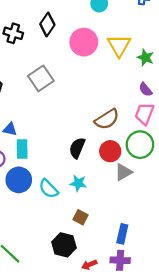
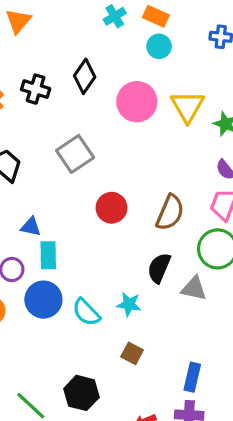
brown semicircle: (107, 119) -> (170, 212), turned -35
black semicircle: (77, 148) -> (159, 268), moved
red circle: (110, 151) -> (112, 208), moved
gray triangle: (123, 172) -> (194, 288), turned 42
black hexagon: (64, 245) -> (81, 393), moved

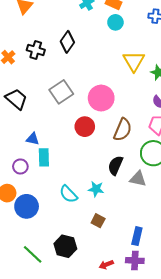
pink circle: (137, 102) -> (101, 98), moved
blue circle: (43, 300) -> (27, 206), moved

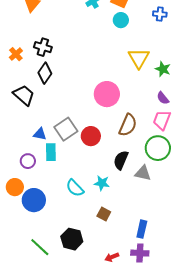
black diamond: (67, 42) -> (45, 73), moved
gray square: (61, 92) -> (66, 129), moved
red circle: (85, 127) -> (91, 136), moved

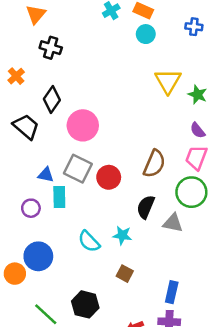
black cross: (43, 47) -> (51, 48), moved
pink circle: (107, 94) -> (83, 125), moved
gray square: (66, 129) -> (78, 169), turned -30
orange circle: (15, 187) -> (15, 274), moved

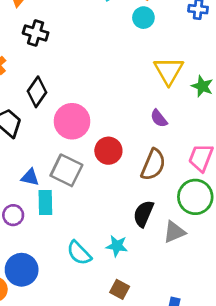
purple semicircle: (198, 130) -> (159, 118), moved
red circle: (109, 177) -> (108, 151), moved
gray triangle: (173, 223) -> (174, 232), turned -35

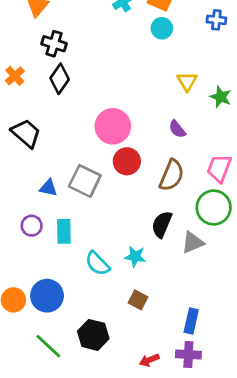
yellow triangle: (169, 71) -> (187, 81), size x0.7
black diamond: (37, 92) -> (60, 79), moved
pink circle: (72, 121) -> (113, 126), moved
cyan rectangle: (45, 202) -> (64, 231), moved
blue circle: (22, 270) -> (47, 296), moved

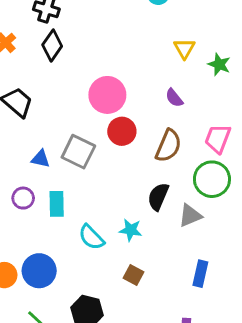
blue rectangle: (191, 321) -> (200, 274), moved

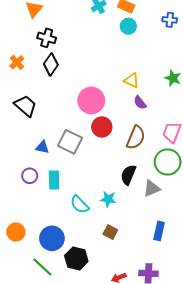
yellow triangle: (184, 48) -> (131, 80), moved, turned -35
blue circle: (39, 271) -> (52, 238), moved

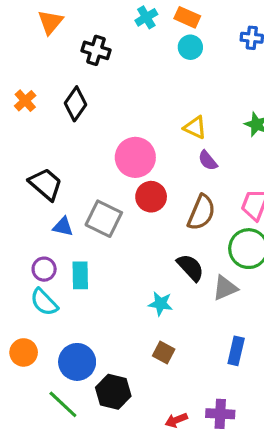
black cross: (47, 38) -> (96, 50), moved
black trapezoid: (25, 106) -> (46, 184), moved
black semicircle: (128, 175) -> (190, 268), turned 114
cyan semicircle: (80, 204) -> (44, 302), moved

